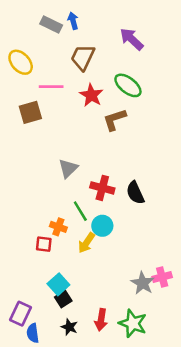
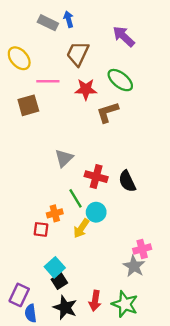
red star: (91, 95) -> (86, 89), turned -30
orange cross: (58, 227) -> (55, 213), turned -35
pink cross: (162, 277) -> (142, 249), moved
black star: (69, 327) -> (65, 308), size x1.5

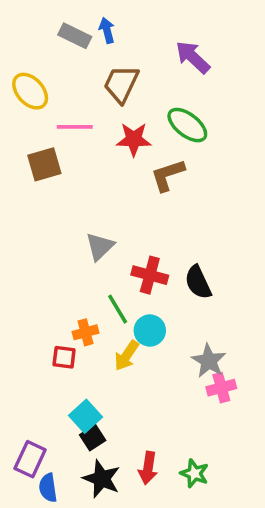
gray star: (134, 266) -> (209, 361), moved
green star: (125, 304) -> (194, 473), size x0.7

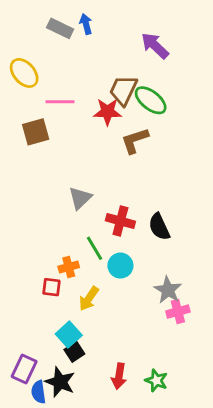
brown trapezoid: (121, 84) -> (123, 90), moved
yellow arrow: (127, 356) -> (89, 299), moved
black star: (102, 479) -> (60, 382), moved

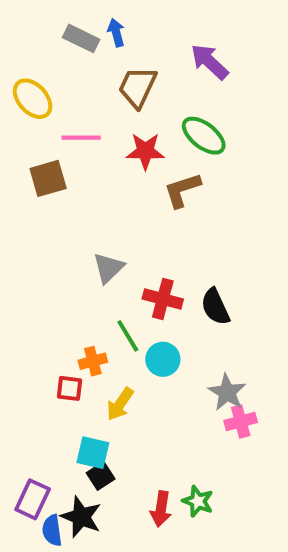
brown trapezoid: (123, 90) -> (138, 87), moved
cyan square: (69, 335) -> (93, 453), turned -35
green star: (156, 381) -> (198, 501), moved

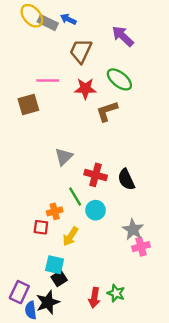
blue arrow: (116, 33) -> (68, 19), turned -49
yellow ellipse: (33, 99) -> (32, 16), moved
black star: (81, 517) -> (48, 302), turned 30

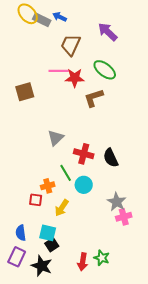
pink line: (48, 81) -> (59, 71), moved
black star: (48, 302) -> (42, 266), turned -30
blue semicircle: (31, 310) -> (21, 233), moved

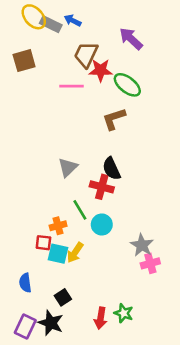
red star: (75, 78) -> (101, 70), moved
brown square: (25, 92) -> (24, 61), moved
black semicircle: (111, 158) -> (111, 169), moved
cyan square: (48, 233) -> (58, 254), moved
purple rectangle: (17, 257) -> (25, 327), moved

